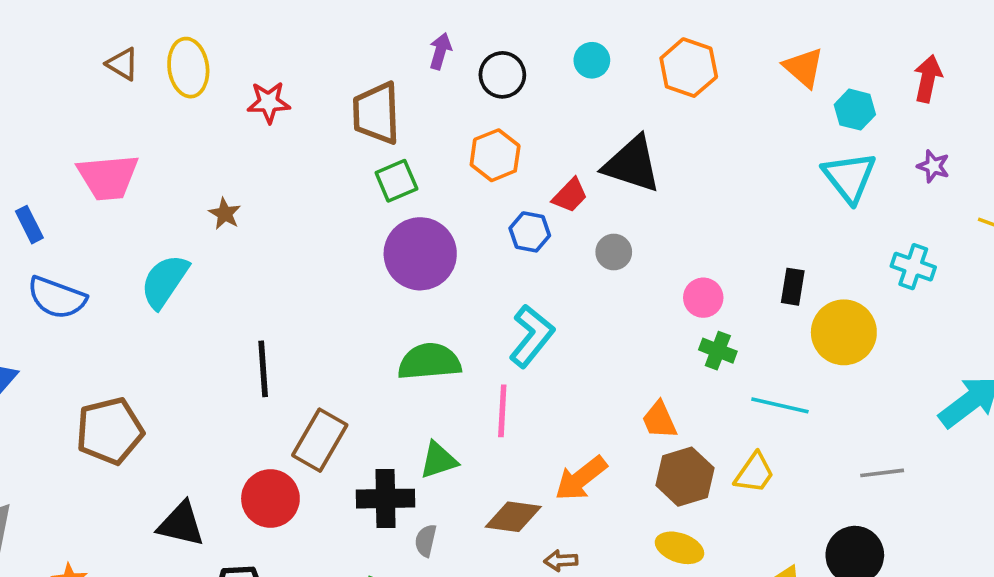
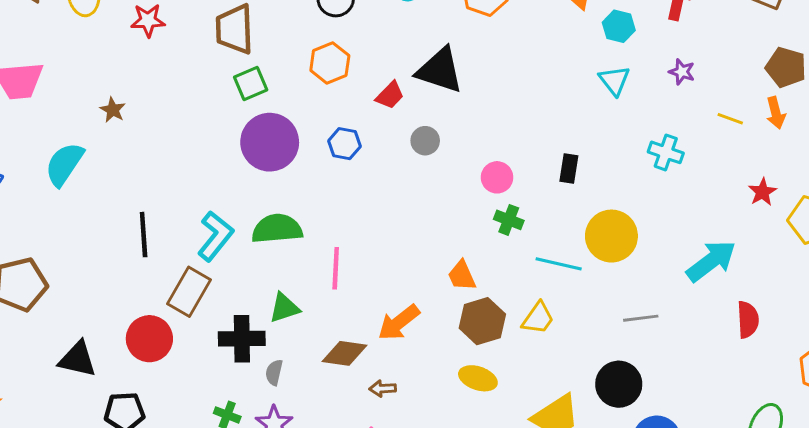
cyan triangle: (849, 177) -> (614, 81), size x0.7
blue hexagon: (530, 232) -> (344, 144), moved
yellow circle: (844, 332) -> (611, 236), moved
cyan L-shape: (532, 336) -> (215, 236), moved

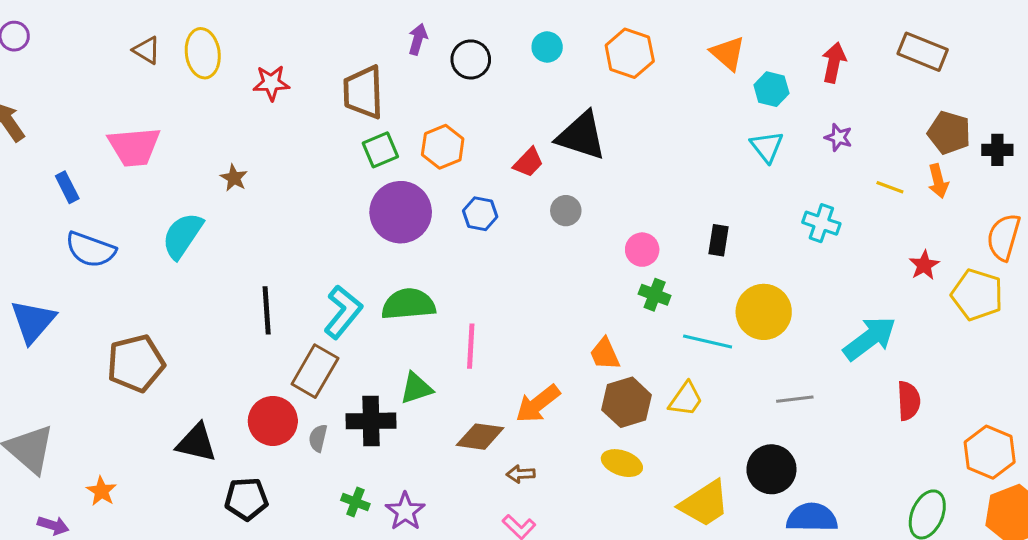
orange hexagon: (330, 63) -> (443, 147), moved
gray semicircle: (274, 372) -> (318, 438), moved

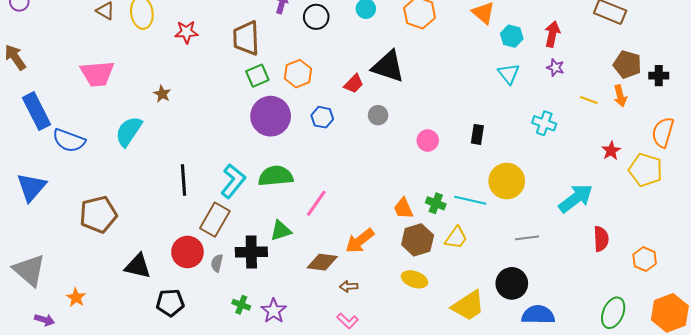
red arrow: (834, 63) -> (552, 34), moved
blue rectangle: (67, 187) -> (36, 111), moved, size x1.8
green cross: (655, 295) -> (436, 203), moved
pink line: (471, 346) -> (316, 203), turned 32
orange hexagon: (990, 452) -> (645, 259), moved, size x0.7

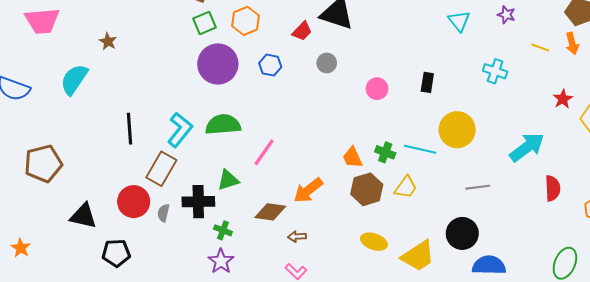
yellow ellipse: (414, 279) -> (374, 242), moved
green cross: (241, 305) -> (223, 230), moved

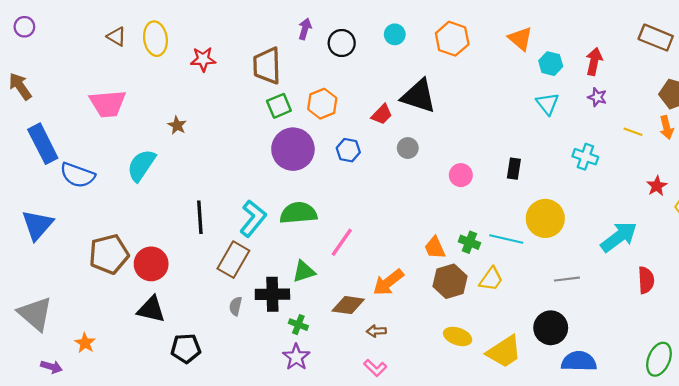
red circle: (134, 202) -> (151, 264), moved

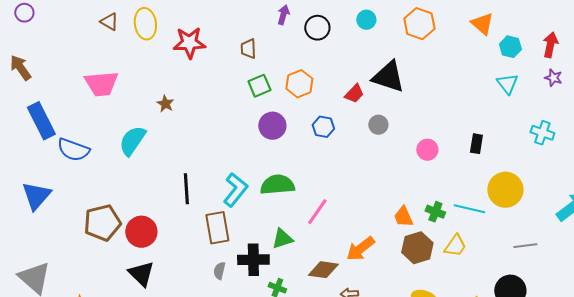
red star: (203, 59) -> (189, 43), size x1.4
brown trapezoid: (267, 66) -> (248, 49), size x0.6
purple circle: (293, 149) -> (272, 126), size x0.7
brown rectangle: (233, 260) -> (217, 228), turned -40
black triangle: (151, 309) -> (141, 274), turned 32

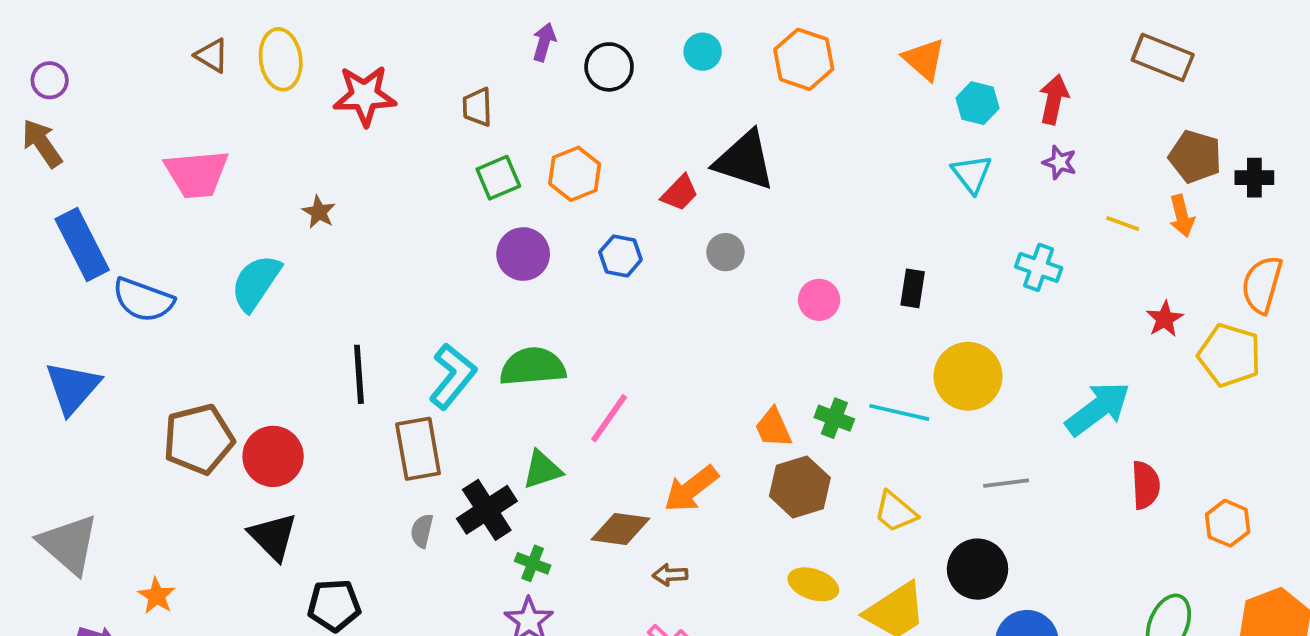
purple circle: (24, 13) -> (50, 80), moved
yellow trapezoid: (455, 246) -> (895, 512), moved, turned 95
black cross: (253, 260) -> (487, 510), turned -32

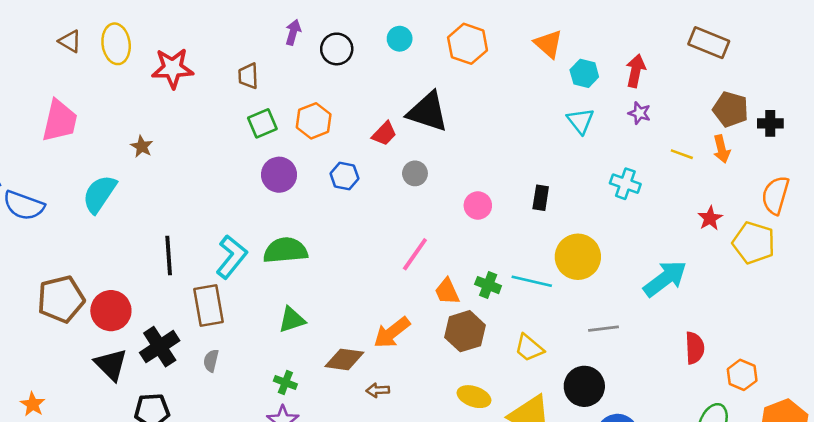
pink trapezoid: (197, 174) -> (60, 121), turned -72
pink line: (609, 418) -> (415, 254), moved
red semicircle: (1146, 485) -> (695, 348), moved
black cross: (487, 510) -> (160, 347), moved
orange hexagon: (1228, 523) -> (742, 375), moved

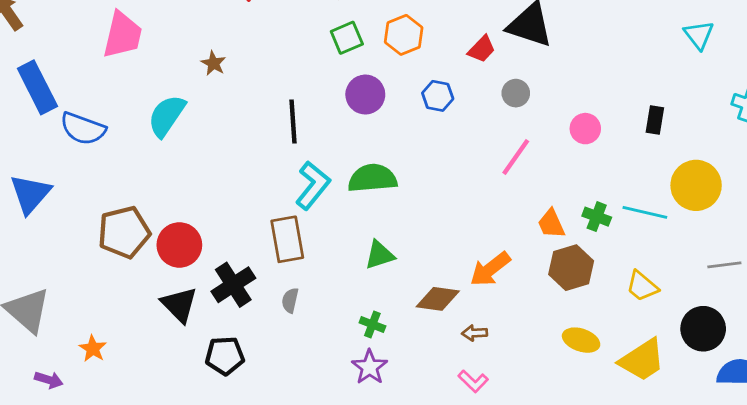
pink line: (415, 254) -> (516, 157), moved
black line: (169, 256) -> (293, 121), moved

